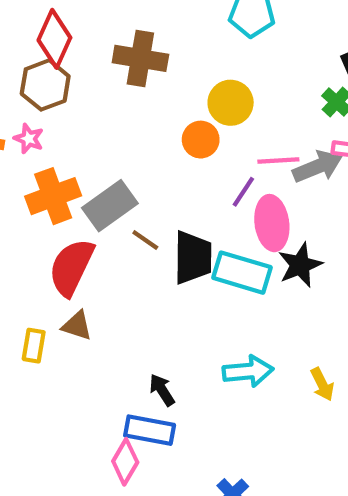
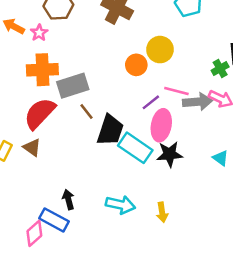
yellow arrow: (322, 384) -> (162, 212), moved

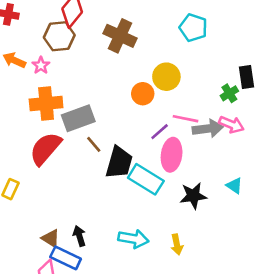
brown triangle: (32, 147) -> (51, 238), moved
black star: (170, 154) -> (193, 196), moved

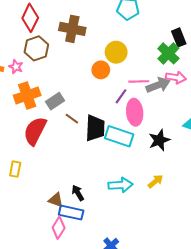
brown hexagon: (59, 36) -> (36, 48), moved
green cross: (229, 93) -> (168, 53), size x1.5
gray rectangle: (78, 118) -> (55, 101), size x0.7
yellow arrow: (177, 244) -> (155, 181), turned -105

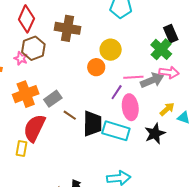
pink star: (16, 67) -> (21, 58), moved
yellow rectangle: (15, 169) -> (22, 148), moved
yellow arrow: (155, 181) -> (167, 109), moved

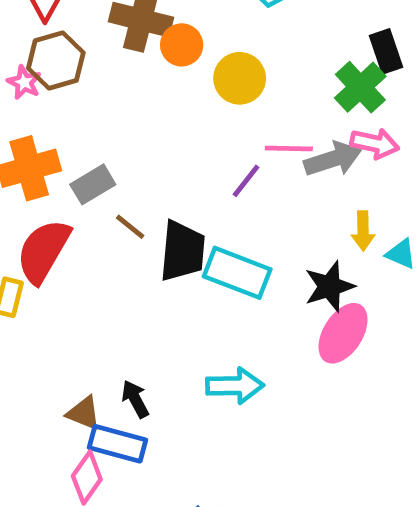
orange circle: (96, 67) -> (182, 45), moved
pink ellipse: (130, 107) -> (343, 333), moved, turned 35
yellow arrow: (167, 109) -> (363, 231), turned 126

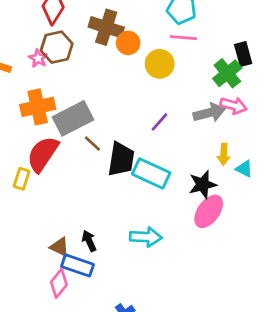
pink line: (289, 148) -> (183, 38), moved
gray rectangle: (93, 184) -> (73, 118), size x1.6

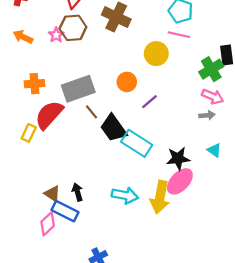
orange circle: (128, 43) -> (127, 82), moved
orange cross: (38, 107) -> (35, 84), moved, size x0.7
gray arrow: (209, 113) -> (207, 115), moved, size x0.6
yellow arrow: (224, 154) -> (160, 197), moved, size x1.8
black trapezoid: (121, 159) -> (113, 128), turned 128

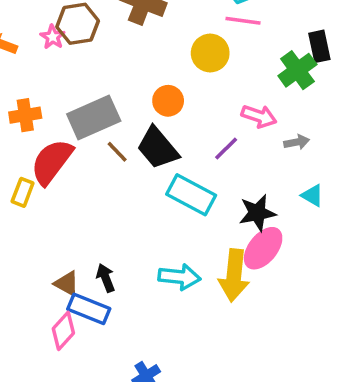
pink arrow: (213, 97) -> (259, 116), moved
purple line: (149, 102) -> (226, 148), moved
black trapezoid: (113, 128) -> (158, 148), moved

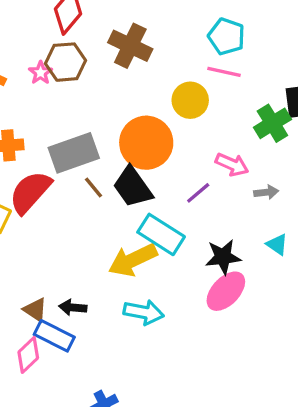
orange circle: (168, 101) -> (146, 143), size x1.8
yellow arrow: (234, 275) -> (133, 260), moved, turned 54
black arrow: (106, 278) -> (73, 307), turned -68

